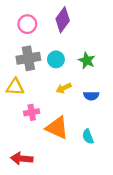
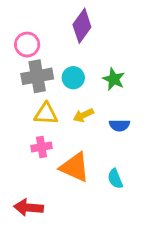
pink circle: (27, 24) -> (27, 45), moved
yellow triangle: (15, 87) -> (46, 114), moved

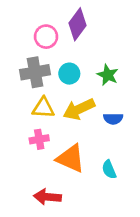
pink circle: (27, 45) -> (46, 37), moved
yellow arrow: (83, 115) -> (79, 109), size x1.6
red arrow: (29, 208) -> (47, 197), moved

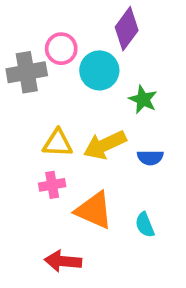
purple diamond: (78, 24) -> (127, 29), moved
gray cross: (35, 72) -> (27, 72), moved
cyan circle: (69, 74) -> (99, 70), moved, size x1.4

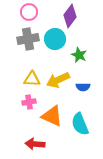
pink circle: (61, 49) -> (29, 12), moved
gray cross: (27, 72) -> (28, 39), moved
cyan semicircle: (145, 225) -> (80, 124), size x1.6

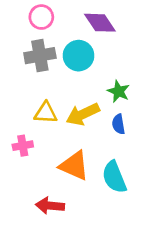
purple diamond: (70, 16) -> (100, 23), turned -70
green star: (79, 55) -> (119, 91), moved
blue semicircle: (83, 87) -> (119, 124), turned 80
pink cross: (29, 102) -> (23, 146), moved

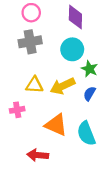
purple diamond: (100, 23) -> (75, 17), turned 35
cyan circle: (79, 56) -> (72, 49), moved
blue semicircle: (119, 124) -> (89, 94), turned 40

